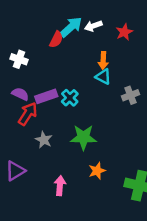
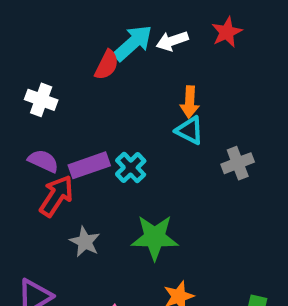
red star: (124, 32) -> (227, 32), moved

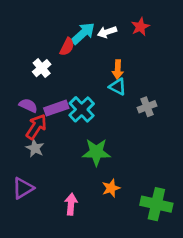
white cross: (41, 100) -> (42, 68), moved, turned 30
cyan cross: (131, 168) -> (82, 109), size x1.4
gray star: (85, 242) -> (35, 148), moved

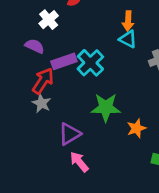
purple semicircle: (28, 105) -> (35, 46), moved
purple triangle: (23, 188) -> (69, 134), moved
orange star: (111, 188) -> (136, 128), moved
pink arrow: (71, 204) -> (79, 162), turned -45

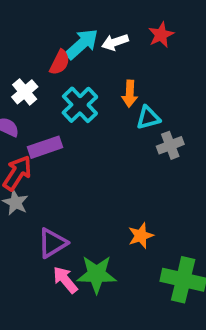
cyan triangle: (128, 39) -> (148, 118), moved, turned -42
cyan cross: (90, 63) -> (80, 105), moved
green star: (106, 107) -> (97, 274), moved

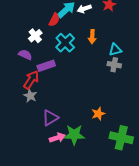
cyan triangle: (148, 118) -> (115, 50), moved
gray cross: (170, 145) -> (114, 65), turned 32
pink arrow: (65, 280) -> (57, 138), turned 112

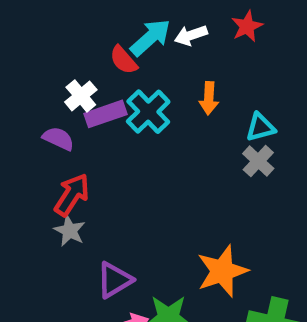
red semicircle: (54, 20) -> (124, 60), turned 112
gray cross: (114, 65) -> (258, 161), turned 32
purple rectangle: (46, 66) -> (106, 114), moved
orange star: (98, 114) -> (222, 271), size x1.6

